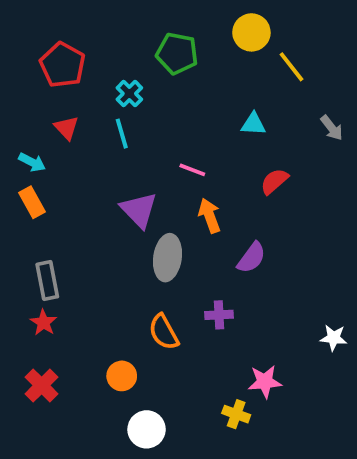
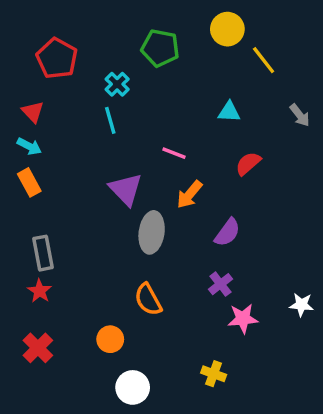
red triangle: (66, 128) -> (33, 112), moved
orange arrow: (209, 216) -> (189, 194), turned -120
purple cross: (219, 315) -> (220, 284), moved, turned -35
pink star: (265, 382) -> (243, 319), moved

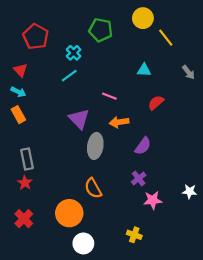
cyan line: (110, 120) -> (69, 76), turned 70
orange arrow: (189, 194) -> (119, 122), turned 42
orange circle: (110, 339) -> (69, 213), size x1.6

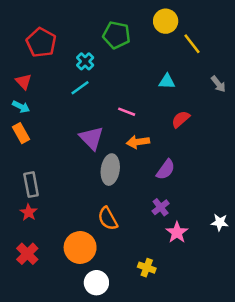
pink star: (153, 200) -> (177, 232), turned -30
yellow cross: (134, 235) -> (147, 268), moved

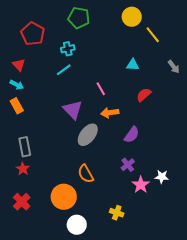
green pentagon: (117, 35) -> (79, 18), moved
cyan cross: (85, 61) -> (68, 49), turned 32
pink line: (127, 112) -> (101, 89), turned 40
gray ellipse: (110, 170) -> (88, 135), turned 30
white star: (220, 222) -> (162, 177), moved

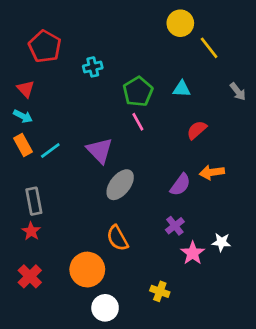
green pentagon: (79, 18) -> (138, 92), moved, turned 30
cyan line: (64, 70) -> (50, 150), moved
orange arrow: (110, 113) -> (212, 172), moved

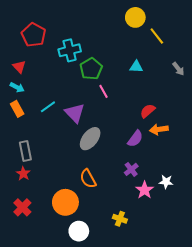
cyan cross: (93, 67) -> (70, 50), size x1.5
green pentagon: (138, 92) -> (91, 69), moved
red semicircle: (197, 130) -> (148, 111), moved
cyan line: (50, 150) -> (48, 107), moved

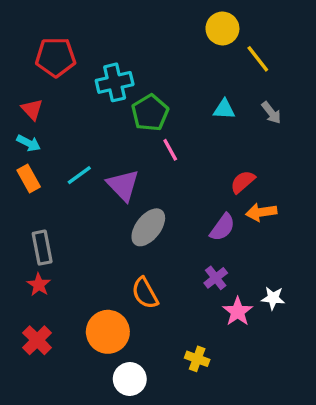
red pentagon: (34, 35) -> (56, 57), turned -30
gray arrow: (178, 69) -> (271, 113), moved

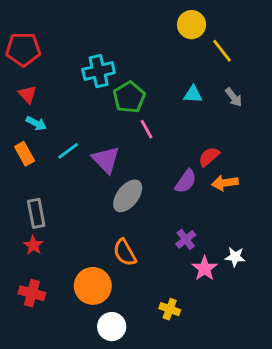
red pentagon: (56, 57) -> (23, 49), moved
cyan arrow: (29, 143) -> (36, 123), moved
purple semicircle: (222, 227) -> (186, 181), moved
red cross: (37, 340) -> (32, 293), turned -30

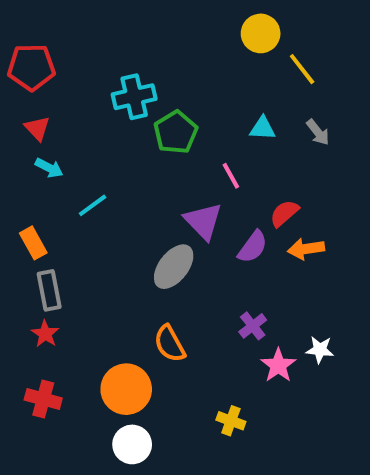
pink line: (147, 129) -> (231, 176), moved
orange rectangle: (25, 154) -> (33, 243), moved
purple triangle: (106, 160) -> (203, 221), moved
white circle: (112, 327) -> (132, 444), moved

